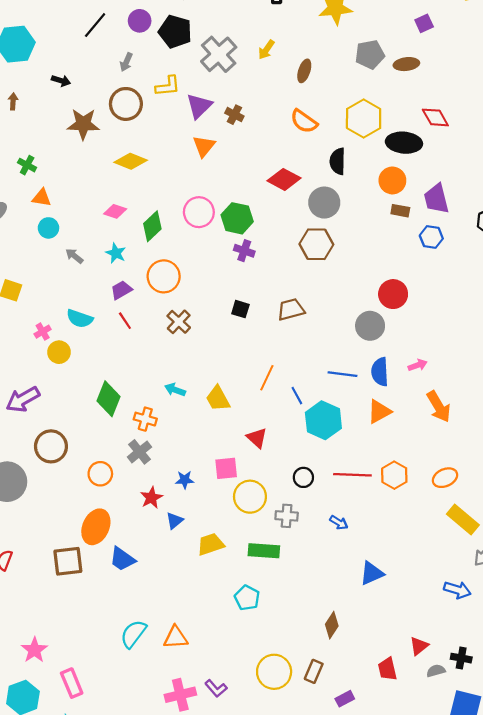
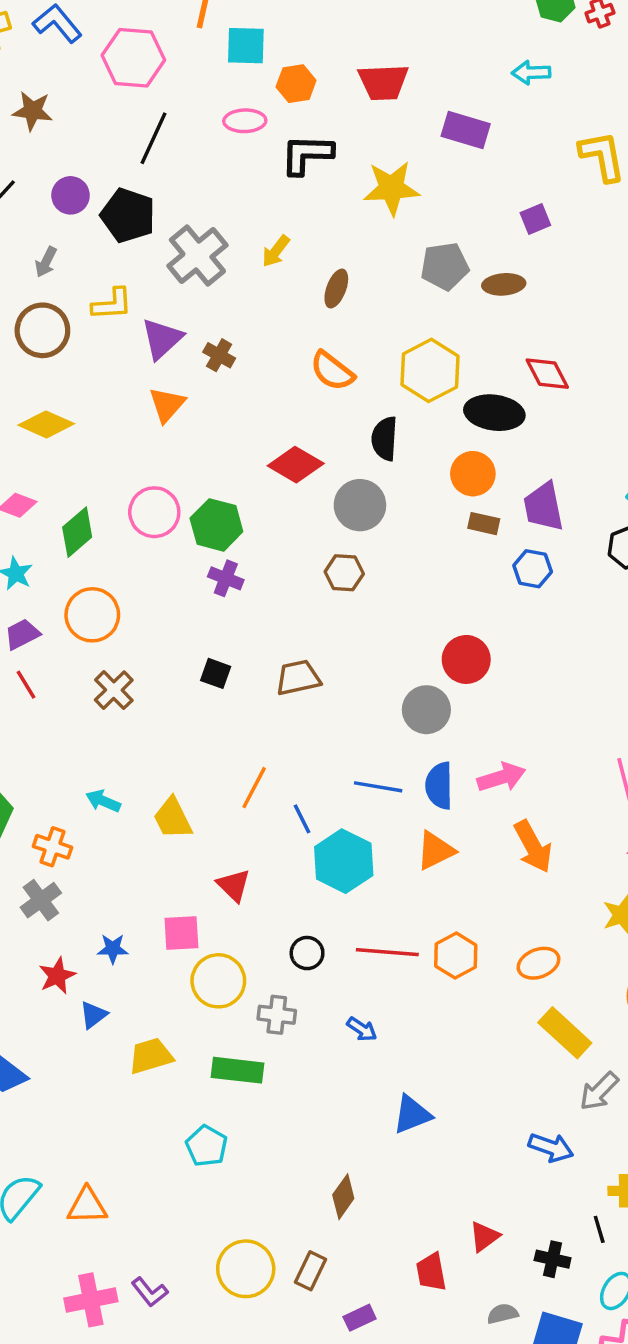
brown hexagon: (316, 244) -> (344, 573), size x0.7
pink arrow: (418, 365) -> (501, 777), size x1.5
gray semicircle: (436, 671) -> (503, 1314), moved

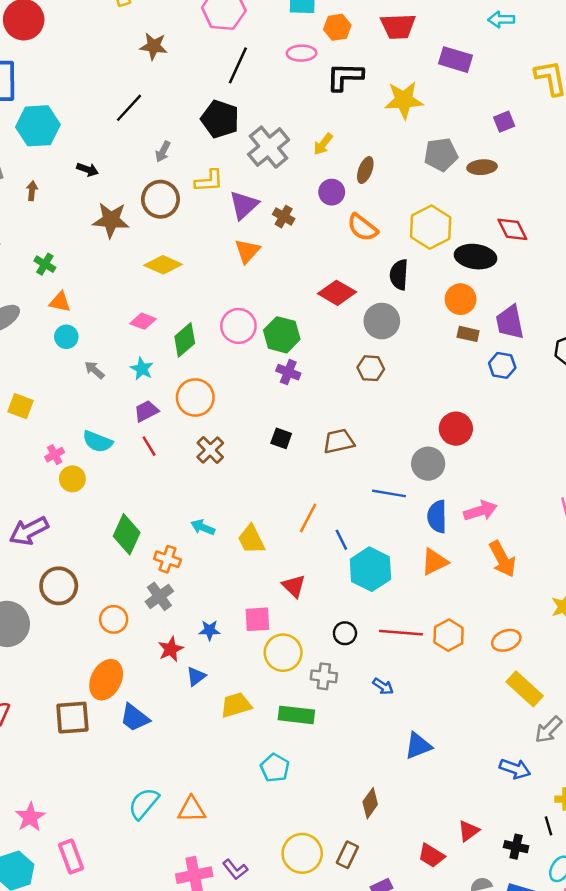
purple circle: (71, 195) -> (332, 192), moved
blue line: (378, 787) -> (389, 493), moved
red trapezoid: (431, 1272) -> (431, 856), turned -48

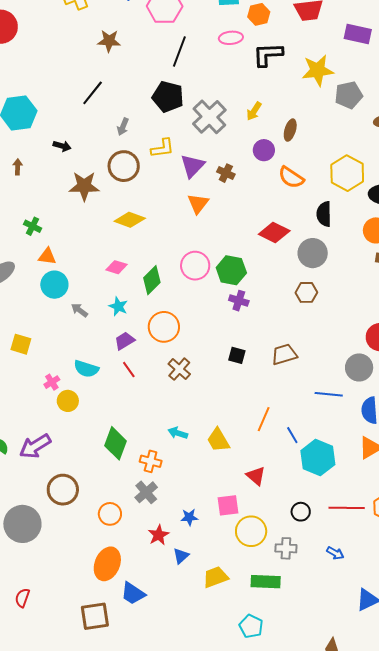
gray pentagon: (441, 154) -> (349, 95), moved
cyan circle: (66, 337) -> (54, 285), size x1.4
brown square: (72, 718) -> (95, 616), moved

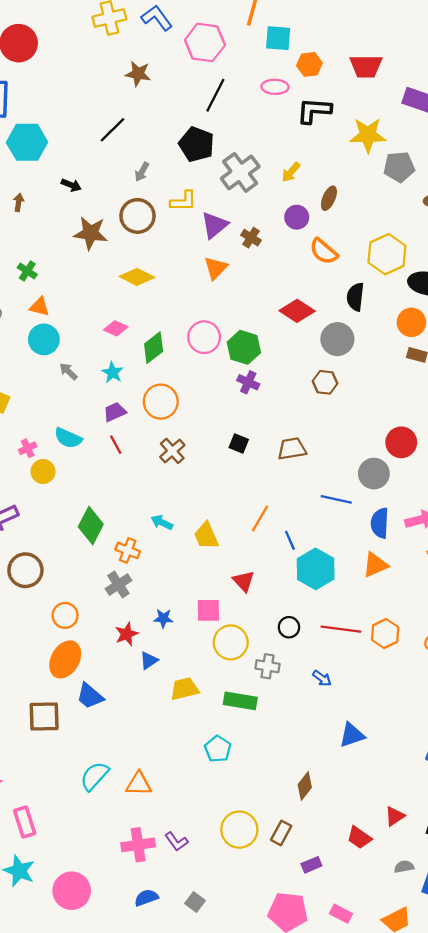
orange circle: (110, 514) -> (65, 615), moved

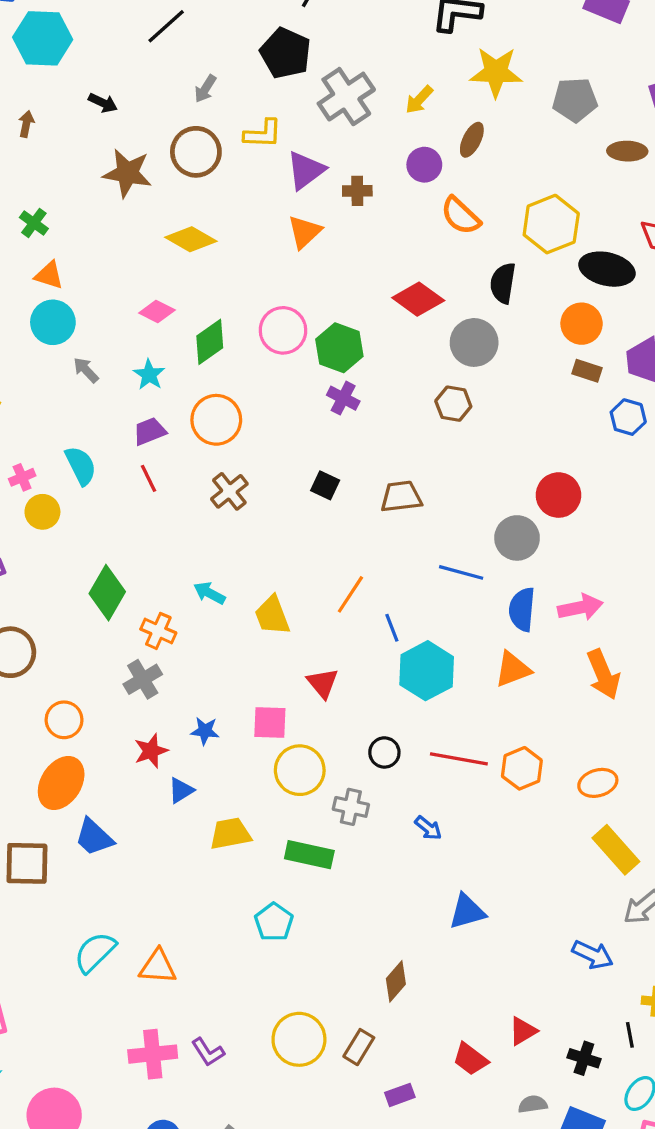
yellow star: (368, 135) -> (496, 72), moved
brown cross: (251, 238) -> (357, 191), turned -36
cyan semicircle: (68, 438) -> (81, 466), turned -144

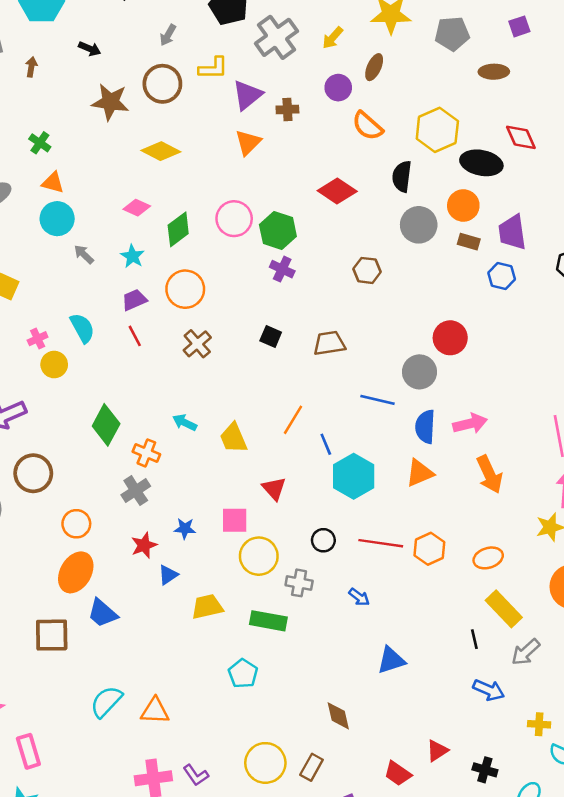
gray circle: (474, 342) -> (419, 225), moved
brown diamond: (396, 981) -> (338, 716), turned -52
black line: (630, 1035) -> (474, 639), moved

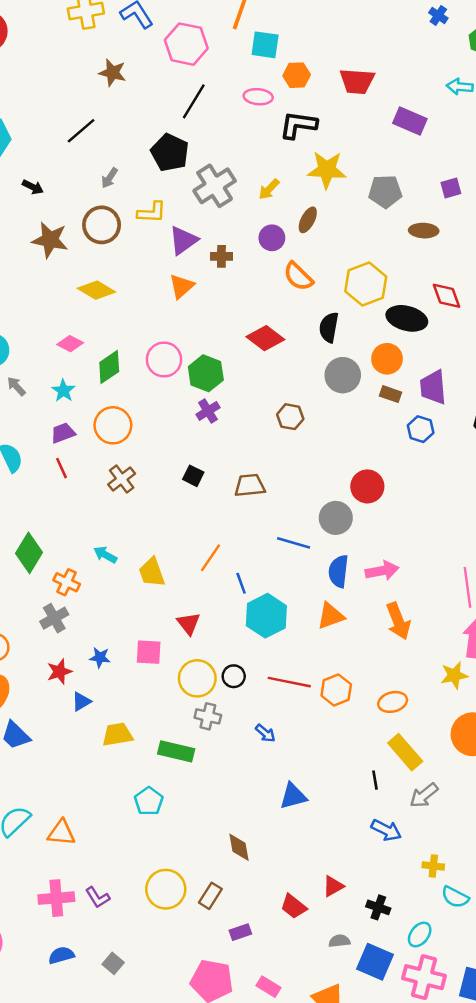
purple cross: (282, 269) -> (208, 411), turned 30
yellow circle: (259, 556) -> (197, 678), moved

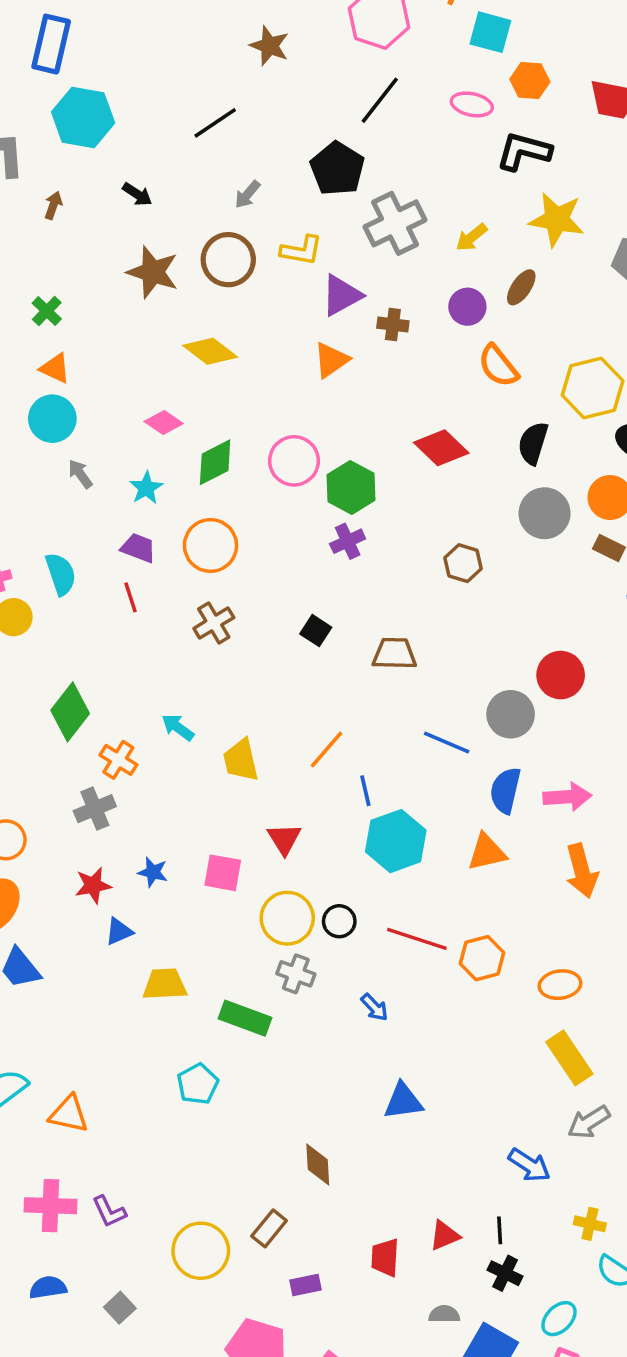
purple trapezoid: (63, 433) -> (138, 548), turned 35
black line: (375, 780) -> (500, 1230), moved
yellow circle: (166, 889) -> (201, 1251), moved
red trapezoid: (294, 906) -> (385, 1257), turned 48

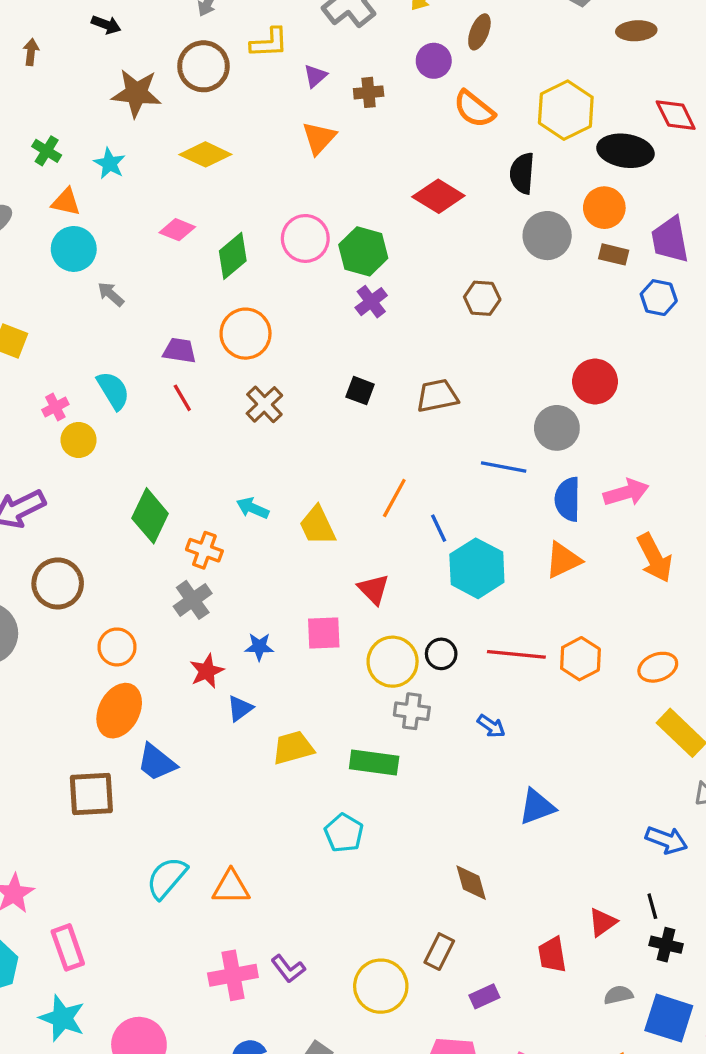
purple triangle: (342, 295) -> (315, 76), size x0.6
cyan star: (146, 488) -> (110, 163), moved

